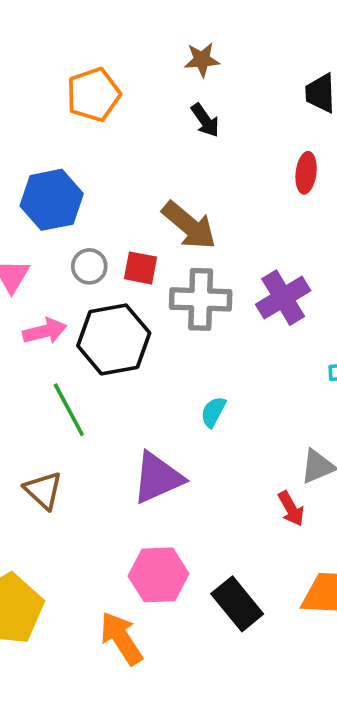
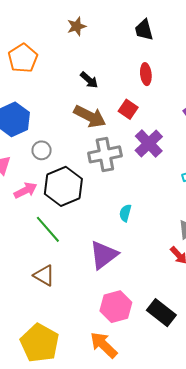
black arrow: (205, 120) -> (89, 80), moved
red square: (140, 268) -> (128, 109), moved, turned 36

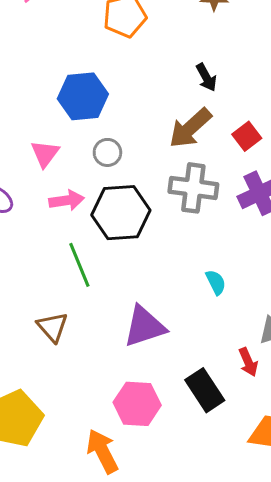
brown arrow: (90, 116) -> (190, 128), turned 92
cyan semicircle: (125, 213) -> (216, 282), moved, turned 120
black rectangle: (161, 313) -> (205, 390), moved

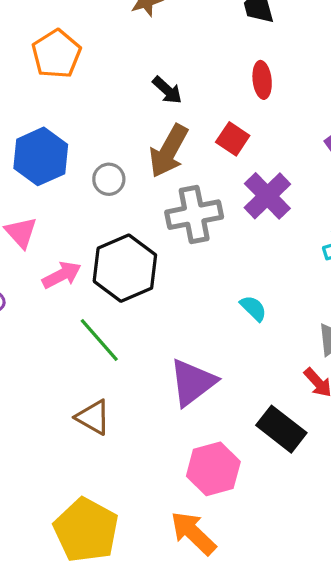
gray circle: (107, 152) -> (109, 179), moved

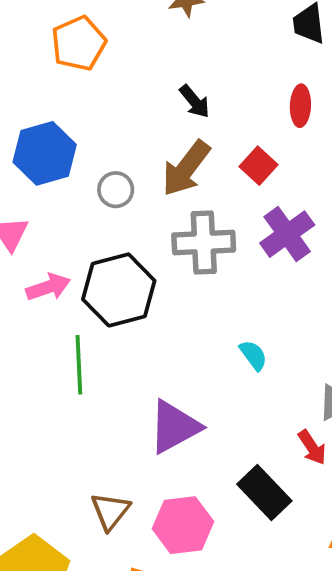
green line: (99, 340) -> (79, 365), turned 30
brown triangle: (93, 417) -> (110, 511), moved, turned 30

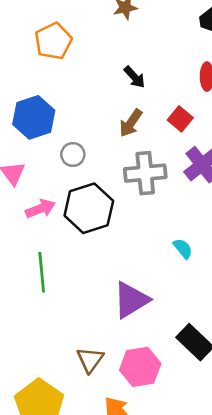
brown arrow: (186, 168) -> (131, 123), size x0.7
gray circle: (116, 190) -> (73, 155), moved
green line: (79, 365) -> (42, 272), moved

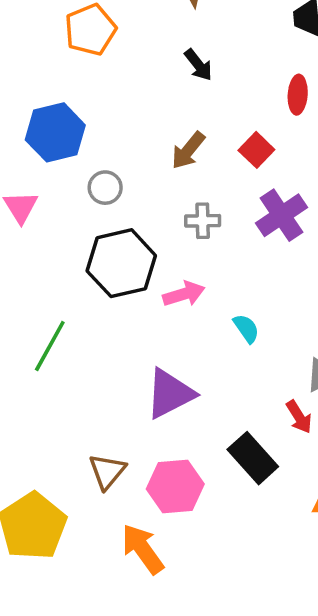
black arrow: (134, 77) -> (198, 65), moved
gray cross: (145, 173) -> (203, 221), size x0.6
pink arrow: (40, 209) -> (184, 294), moved
green line: (42, 272) -> (50, 346), turned 30

